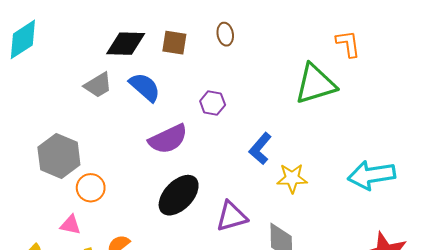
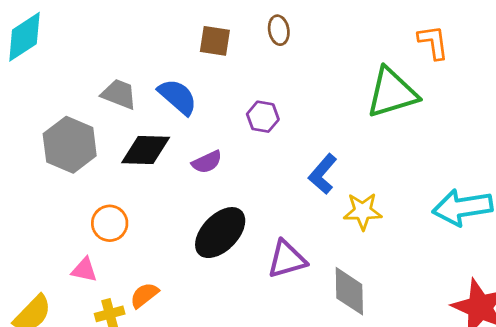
black diamond: (126, 44) -> (146, 150), moved
gray trapezoid: (98, 85) -> (119, 94), turned -128
purple semicircle: (168, 139) -> (207, 162), size x0.6
gray hexagon: (59, 156) -> (70, 145), moved

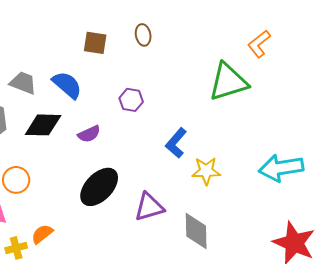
orange L-shape: (433, 42) -> (259, 44), turned -120

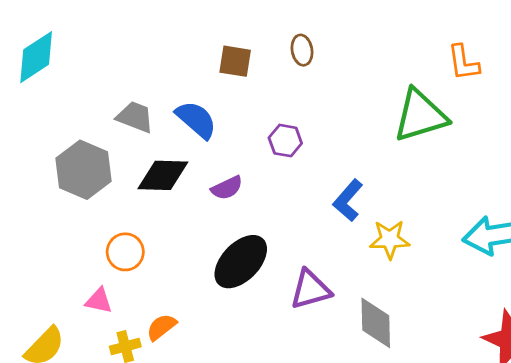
orange L-shape: (259, 44) -> (463, 63), turned -60

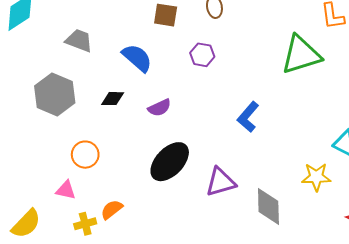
gray trapezoid: (135, 117) -> (79, 41), moved
purple hexagon: (285, 141) -> (202, 55), moved
black diamond: (163, 175) -> (113, 99), size x0.6
yellow star: (390, 239) -> (316, 177), moved

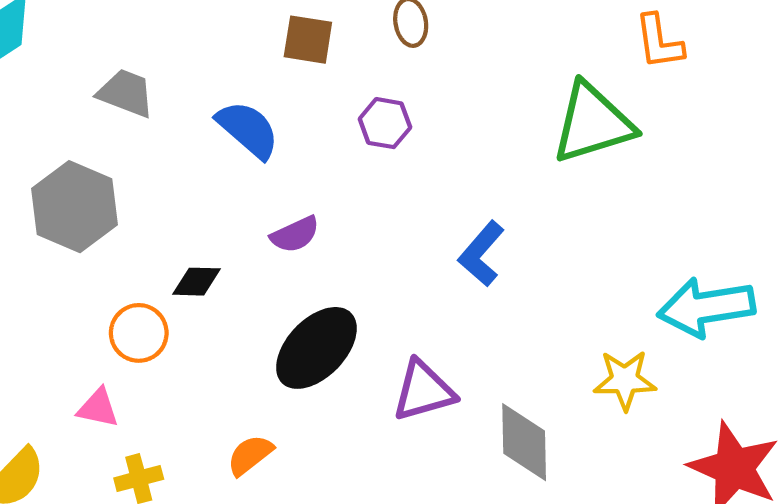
black diamond: (113, 99) -> (197, 282), moved
orange semicircle: (112, 210) -> (250, 455), moved

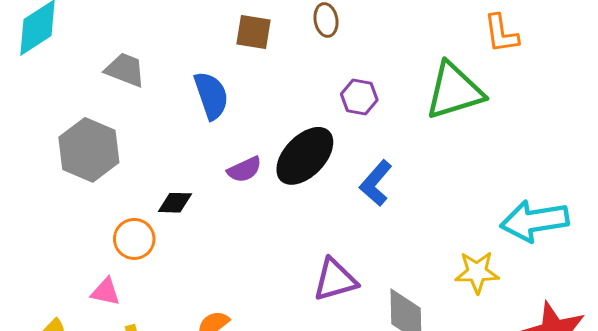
purple hexagon: (385, 123) -> (359, 97), moved
blue semicircle: (248, 130) -> (211, 95), turned 30
black ellipse: (316, 348) -> (305, 156), moved

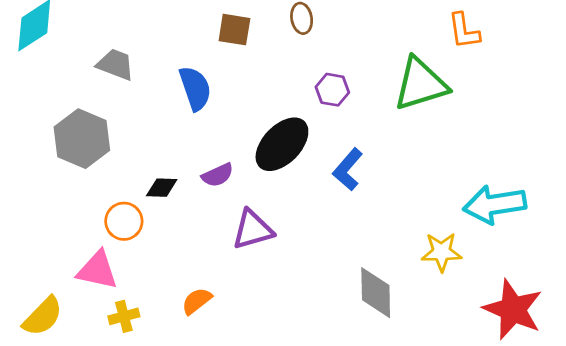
purple semicircle: (244, 169) -> (218, 175), moved
purple triangle: (335, 280) -> (253, 230), moved
pink triangle: (106, 292) -> (97, 270), size x1.5

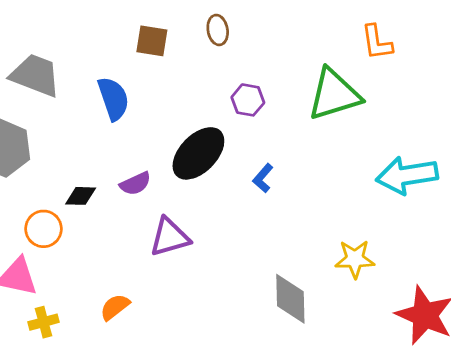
gray trapezoid: (115, 65) -> (35, 75), size x1.4
blue L-shape: (348, 169) -> (263, 178), size x0.7
cyan arrow: (495, 204) -> (407, 175), moved

